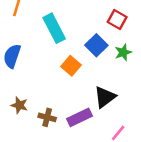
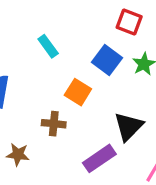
cyan rectangle: (54, 28) -> (48, 46), size x0.6
brown cross: (47, 117) -> (54, 124), moved

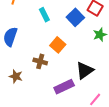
blue square: (107, 60) -> (75, 17), moved

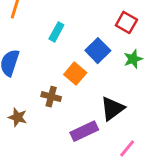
cyan rectangle: (44, 15) -> (56, 32), turned 56
blue square: (75, 17) -> (98, 51), moved

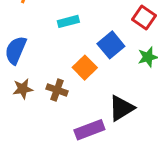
cyan rectangle: (56, 32) -> (68, 21), turned 42
brown star: (18, 117) -> (23, 89), moved, turned -30

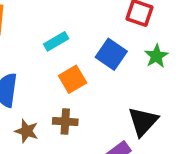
orange square: (85, 68) -> (73, 79), moved, turned 30
brown star: (23, 89) -> (27, 131), turned -30

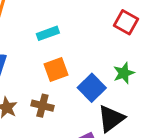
blue square: (111, 54) -> (92, 88), moved
green star: (156, 56) -> (124, 73), moved

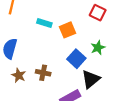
cyan rectangle: (48, 33) -> (44, 23), turned 40
orange square: (56, 70) -> (68, 30), moved

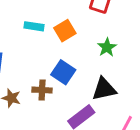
blue square: (76, 59) -> (63, 72), moved
black triangle: (91, 79) -> (104, 89), turned 36

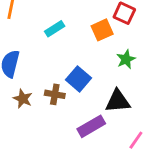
cyan rectangle: (34, 26) -> (55, 29), turned -48
orange square: (65, 31) -> (102, 30), moved

